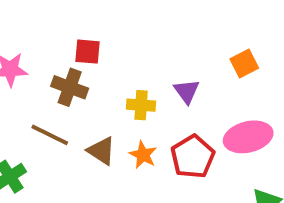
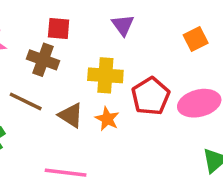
purple triangle: (187, 91) -> (123, 25), moved
yellow cross: (141, 105) -> (105, 75), size x1.4
red pentagon: (193, 157) -> (151, 96), moved

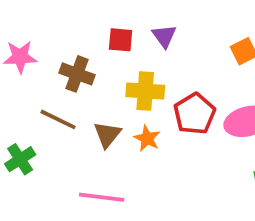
red square: (59, 29) -> (121, 40), moved
brown triangle: (71, 115) -> (107, 135), turned 36

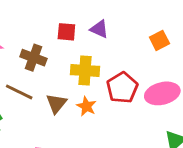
purple triangle: (164, 36) -> (99, 29), turned -30

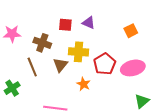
brown line: (19, 92) -> (32, 67), turned 42
brown triangle: (56, 103) -> (60, 65), moved
orange star: (86, 106) -> (84, 84), moved

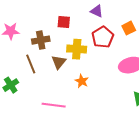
purple triangle: (89, 23) -> (97, 11), moved
brown cross: (42, 43) -> (41, 40), turned -30
red pentagon: (105, 64) -> (103, 37), moved

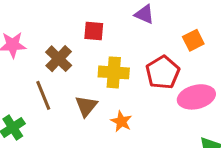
red pentagon: (103, 37) -> (163, 72), moved
brown cross: (41, 40) -> (59, 59), turned -36
brown triangle: (59, 62) -> (86, 106), moved

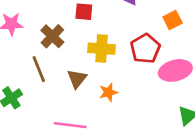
orange star: (121, 121) -> (108, 92), turned 30

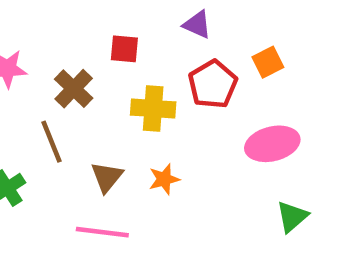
red pentagon: (145, 49) -> (213, 84), moved
brown triangle: (77, 79) -> (107, 177), moved

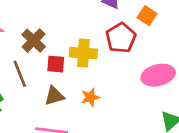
red square: (124, 49) -> (56, 64), moved
orange square: (268, 62) -> (147, 16), moved, turned -30
brown triangle: (107, 177) -> (54, 96), turned 35

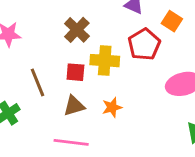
brown cross: (34, 41) -> (77, 30), moved

